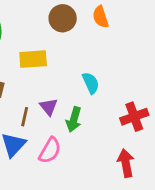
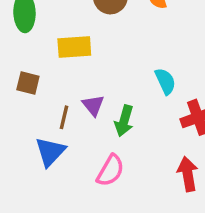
cyan semicircle: (91, 83) -> (165, 81), moved
pink semicircle: (50, 150) -> (110, 171), moved

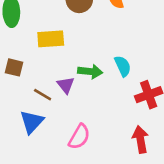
brown line: (64, 117) -> (43, 95), turned -72
green arrow: (124, 121) -> (90, 71), moved, turned -100

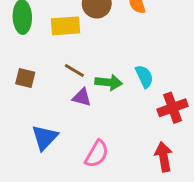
yellow rectangle: (51, 39) -> (65, 26), moved
purple triangle: (66, 85) -> (82, 97), turned -36
brown line: (43, 95) -> (74, 71), moved

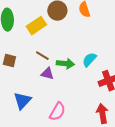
yellow rectangle: (65, 26) -> (36, 26), turned -30
cyan semicircle: (144, 76) -> (89, 60), turned -112

